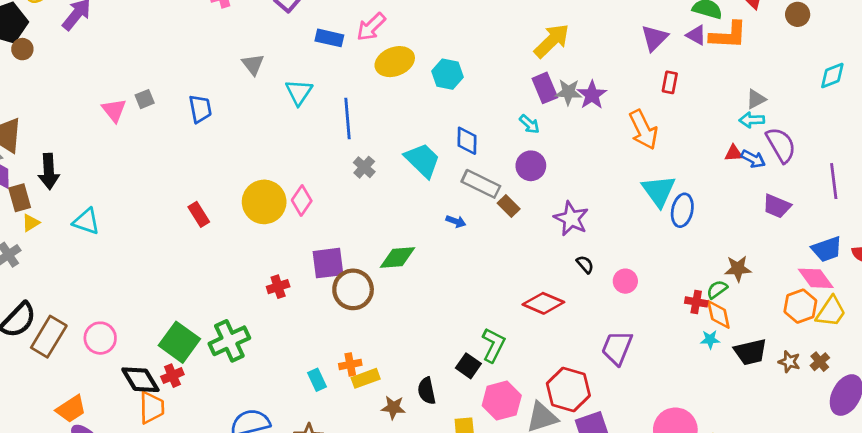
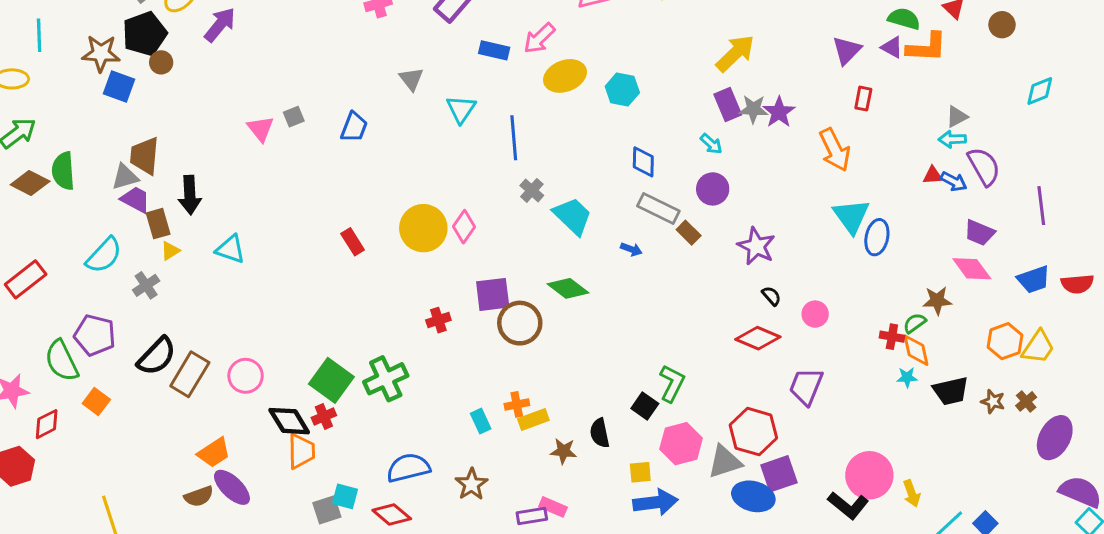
blue trapezoid: (200, 109) -> (354, 127), turned 32
cyan trapezoid: (422, 160) -> (573, 216), moved
green diamond: (397, 257) -> (568, 288), turned 42
pink diamond: (816, 278) -> (972, 269), moved
red diamond: (543, 303) -> (758, 338), moved

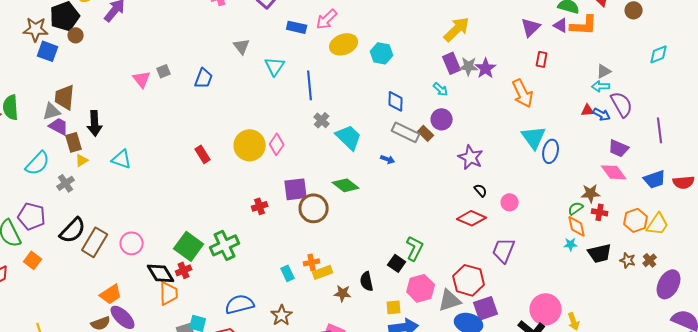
brown rectangle: (689, 233) -> (426, 133), moved
red cross: (892, 337) -> (600, 212), moved

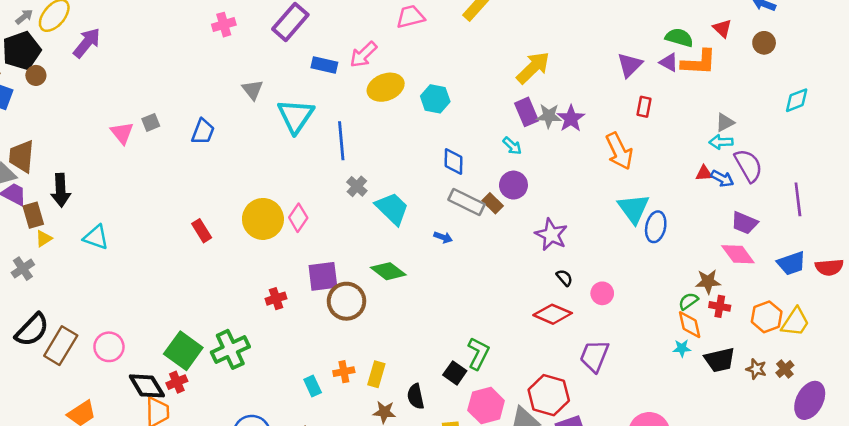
cyan triangle: (275, 66) -> (296, 116), size x1.4
yellow rectangle: (323, 272) -> (376, 374), moved, turned -54

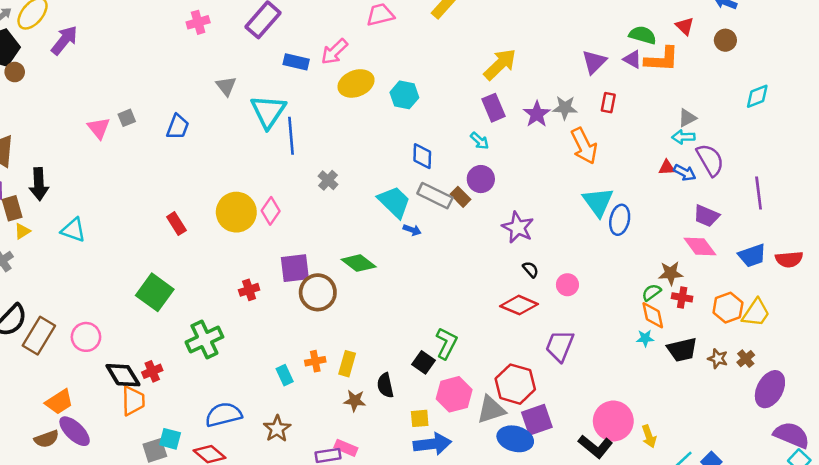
gray star: (549, 116) -> (565, 108), moved
blue line: (341, 141) -> (291, 136), moved
cyan trapezoid: (392, 209) -> (394, 202), moved
green square: (183, 351) -> (155, 292), moved

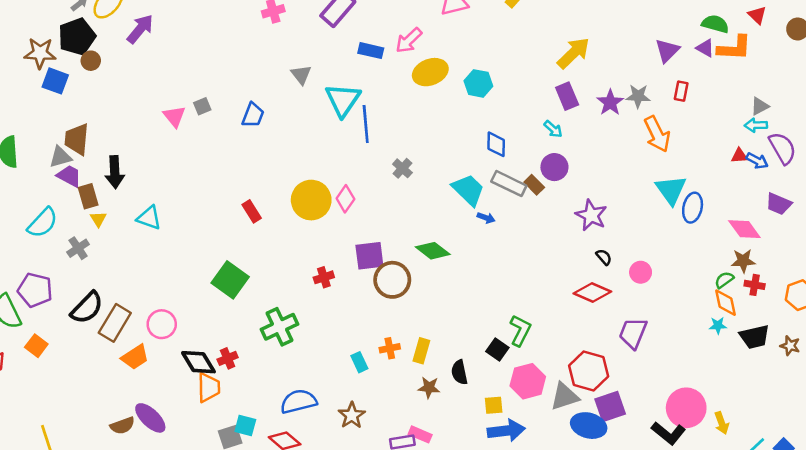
yellow triangle: (22, 231) -> (98, 219), turned -30
pink diamond: (700, 247) -> (744, 229), moved
orange trapezoid: (59, 402) -> (135, 357), moved

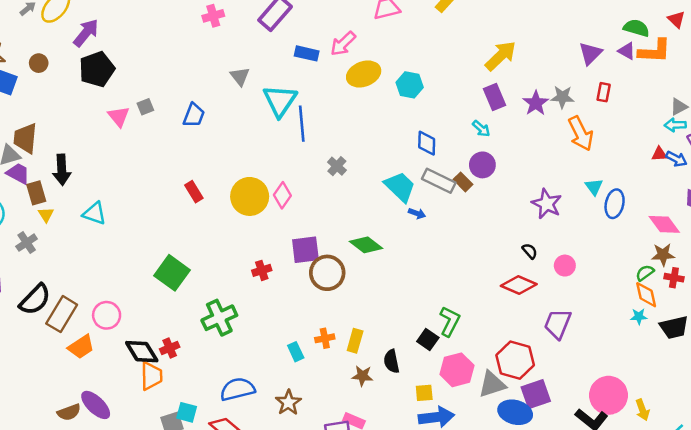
black pentagon: (77, 37) -> (97, 69), moved
cyan triangle: (671, 190) -> (594, 187), size x0.6
red rectangle: (252, 211) -> (194, 192), moved
purple star: (591, 215) -> (547, 204), moved

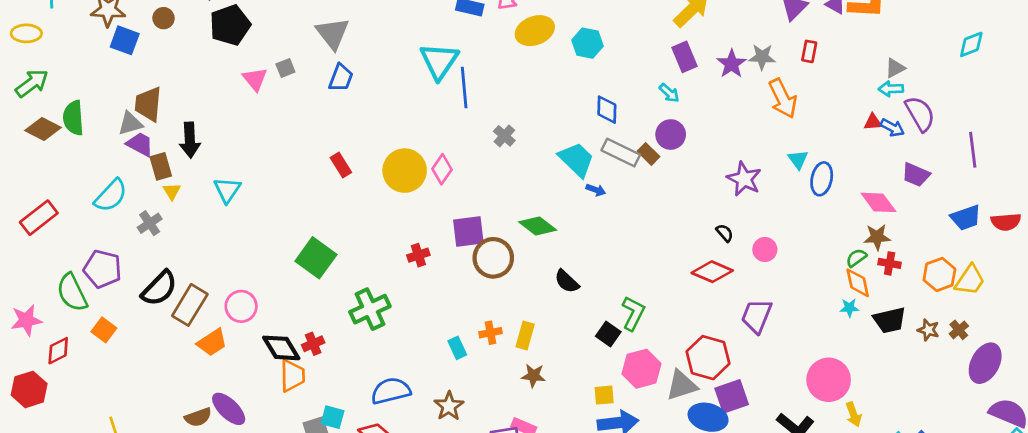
gray triangle: (240, 76) -> (333, 33), moved, size x1.5
cyan triangle: (94, 213) -> (227, 190), turned 45
black semicircle: (391, 361) -> (567, 281), moved, turned -35
pink circle: (608, 395) -> (829, 380), moved

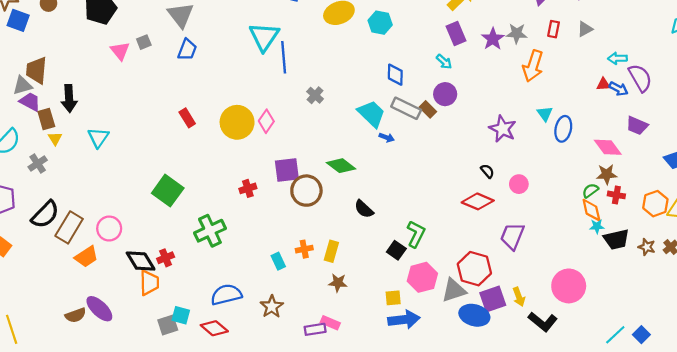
gray triangle: (895, 68) -> (585, 29), moved
orange arrow: (783, 99) -> (533, 66), turned 44
cyan star: (849, 308) -> (597, 226), moved
yellow arrow: (854, 414) -> (519, 297), moved

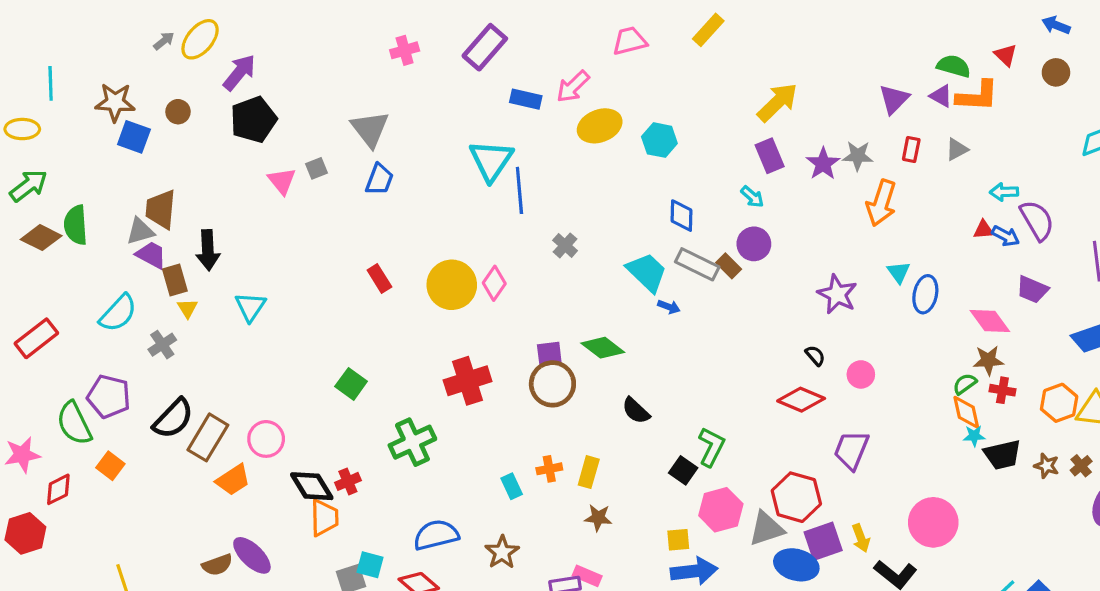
purple square: (287, 170) -> (549, 354), moved, size x0.7
red cross: (248, 188) -> (468, 381), size x1.8
green square: (168, 191) -> (351, 384), size x0.7

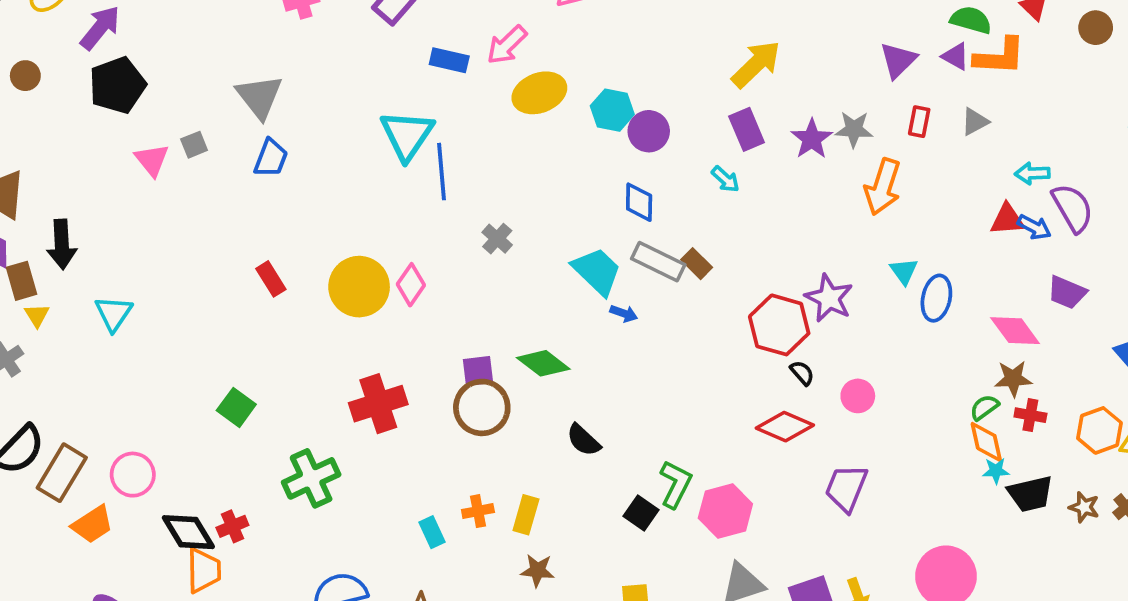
red triangle: (984, 230) -> (1007, 219), size x1.4
purple circle: (754, 244) -> (649, 131), moved
red hexagon: (796, 497) -> (779, 325), moved
pink hexagon: (721, 510) -> (725, 511), moved

